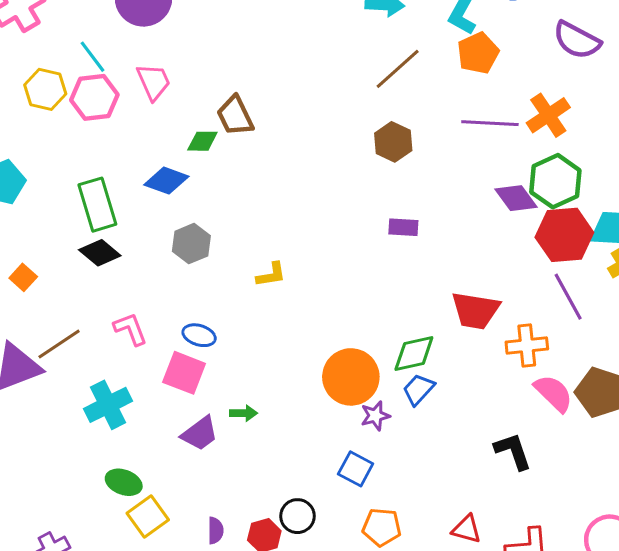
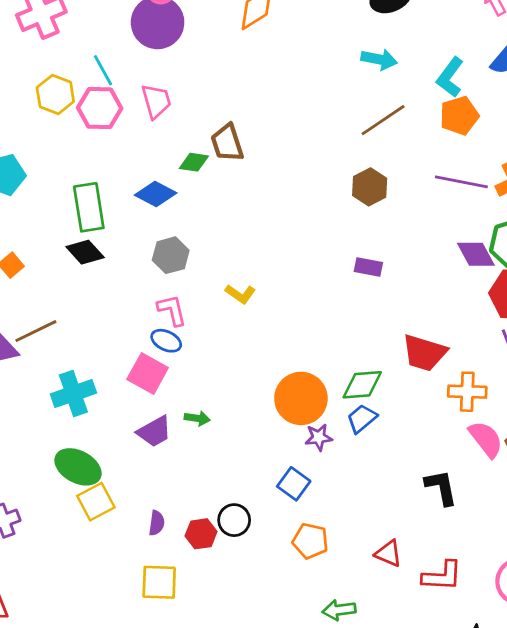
yellow L-shape: (271, 275) -> (240, 294), turned 36
pink L-shape: (130, 329) -> (172, 310), moved
green ellipse: (124, 482) -> (78, 467), size x1.4

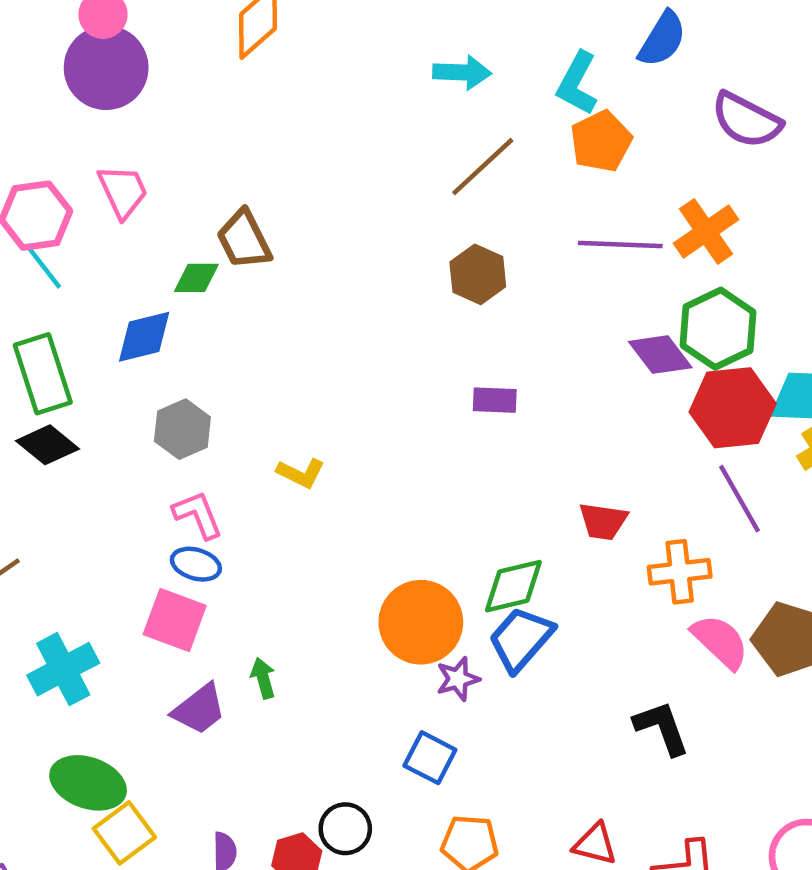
cyan line: (103, 70) -> (43, 266), moved
blue diamond: (156, 194) -> (144, 337), turned -33
red trapezoid: (424, 353) -> (603, 521), size x0.7
green arrow: (197, 418) -> (263, 678), turned -105
blue trapezoid: (362, 418) -> (521, 639), size x1.4

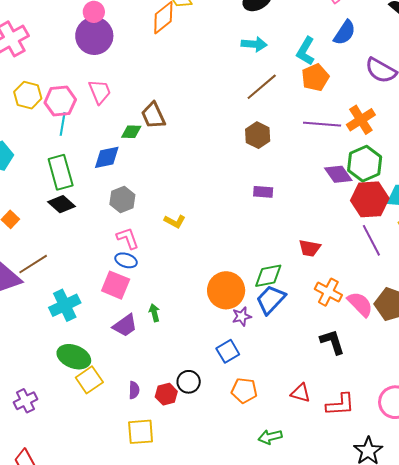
cyan line: (43, 266) -> (63, 124), turned 45
orange cross: (680, 572) -> (328, 292), moved, turned 32
blue square: (430, 758) -> (228, 351), turned 30

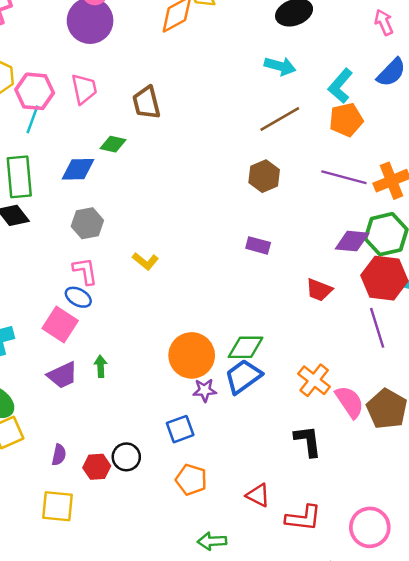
brown trapezoid: (153, 115) -> (146, 103), moved
purple diamond: (338, 174) -> (352, 241), turned -60
red trapezoid: (310, 248) -> (319, 290), moved

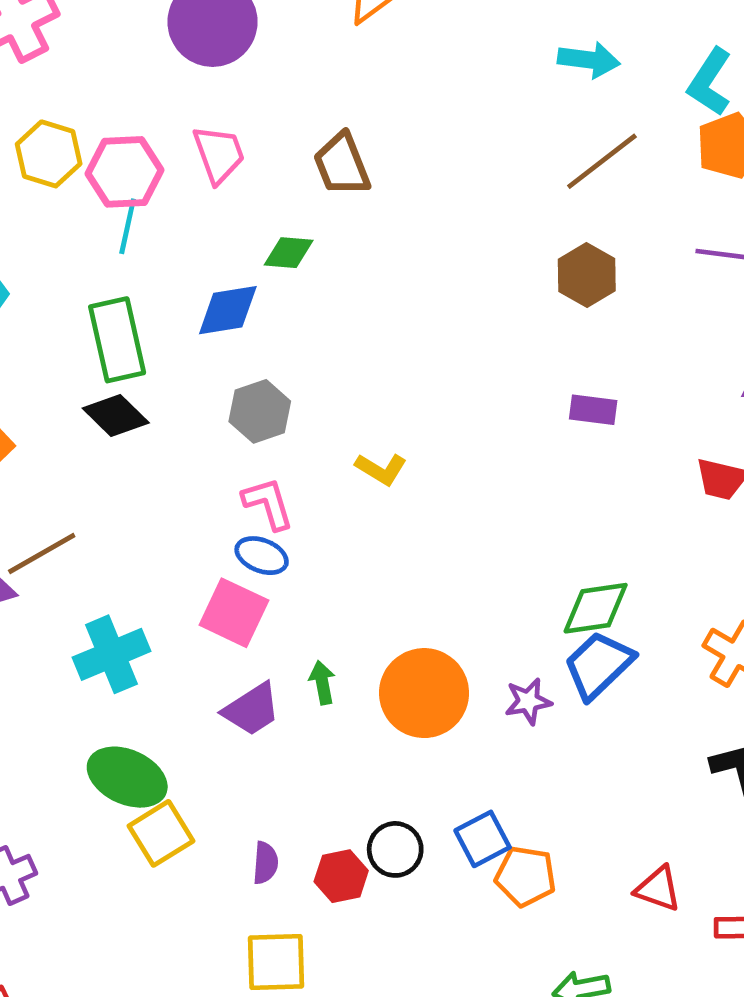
orange circle: (192, 355) -> (424, 693), moved
blue square: (180, 429) -> (483, 839), moved

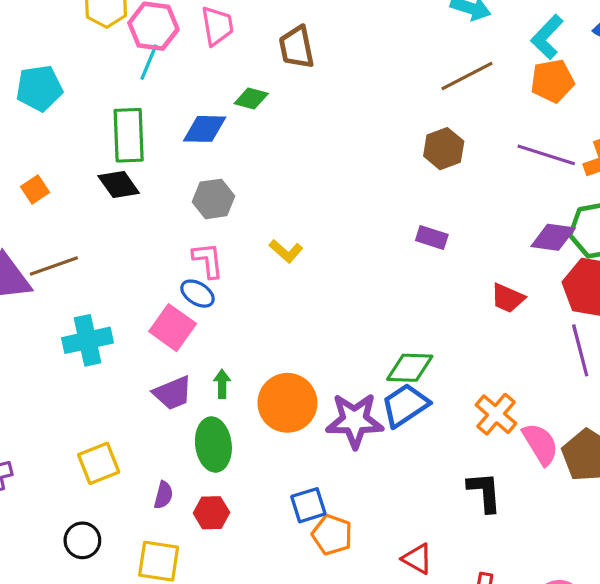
purple star: (528, 701) -> (355, 421), size x1.8
green ellipse: (127, 777) -> (213, 445), moved, turned 48
black circle: (395, 849) -> (82, 540), moved

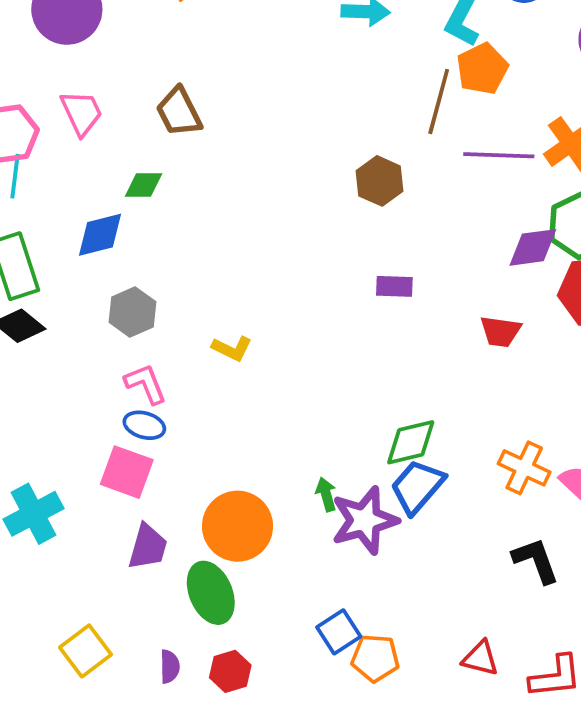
brown line: (467, 76) -> (439, 102), moved, turned -32
green arrow: (222, 384) -> (326, 494), moved
purple trapezoid: (173, 393) -> (148, 547), turned -36
orange circle: (287, 403) -> (238, 526), moved

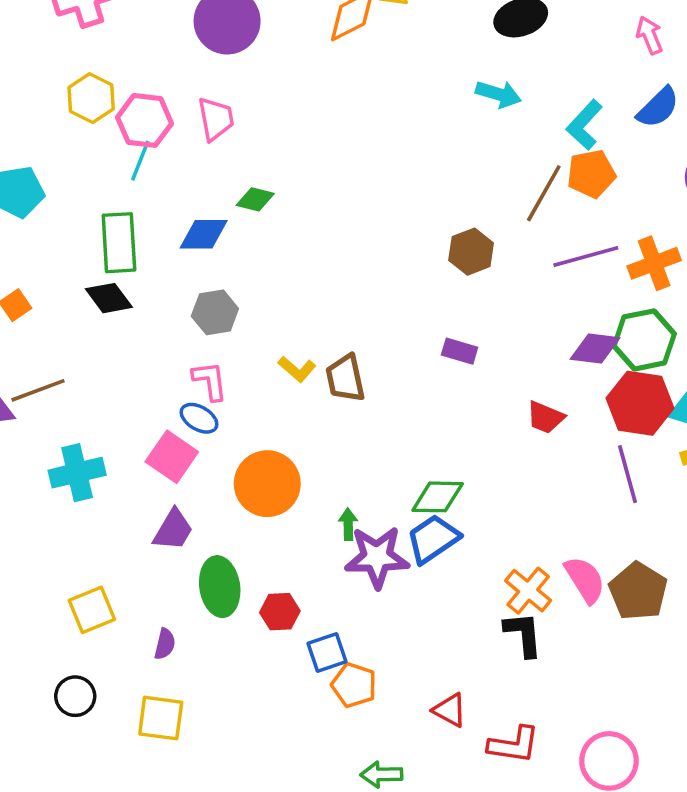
brown trapezoid: (179, 112) -> (345, 378), moved
purple line: (499, 155) -> (586, 256), turned -32
orange cross: (524, 468) -> (528, 591), moved
orange circle: (238, 526) -> (267, 484), moved
red hexagon: (230, 671) -> (280, 612), moved

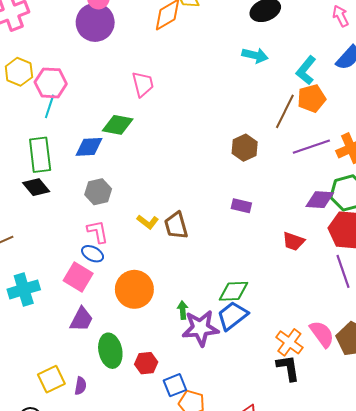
pink trapezoid: (216, 119) -> (143, 84), moved
green diamond: (255, 199) -> (118, 125), size x1.4
yellow square: (92, 610) -> (51, 379), moved

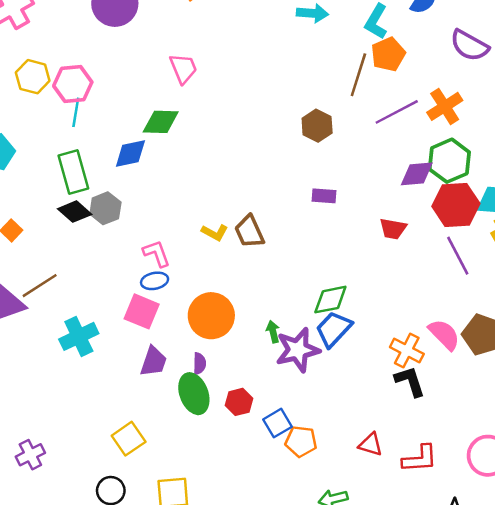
gray hexagon: (98, 192) -> (105, 208), moved
blue ellipse: (93, 254) -> (155, 281), turned -30
purple semicircle: (81, 386) -> (199, 364), moved

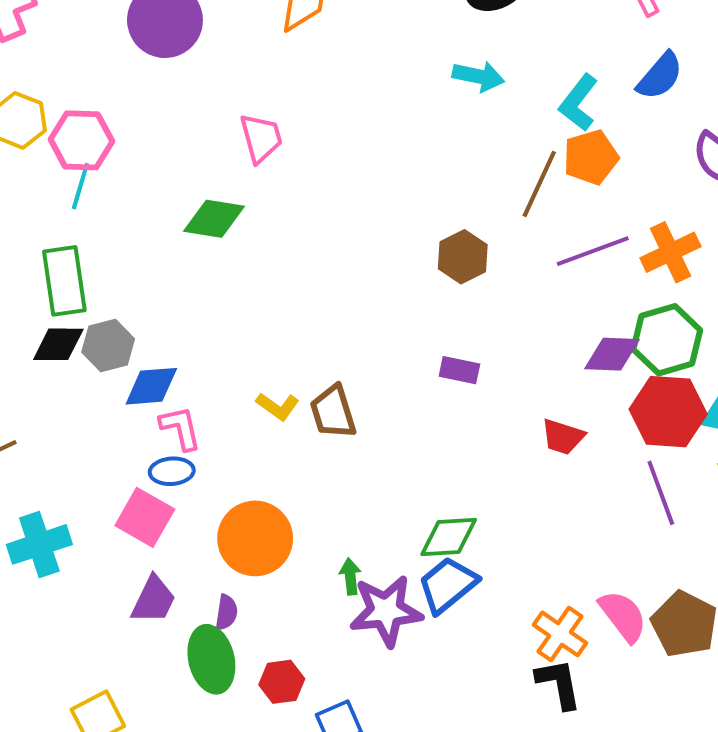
blue diamond: (130, 154) -> (151, 386), moved
black diamond: (75, 212) -> (58, 344), turned -48

